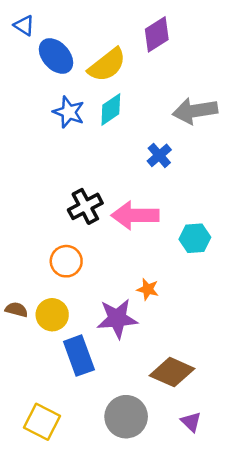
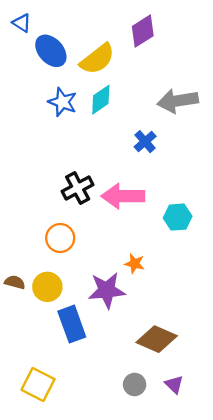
gray circle: (126, 417) -> (135, 384), moved, size x0.6

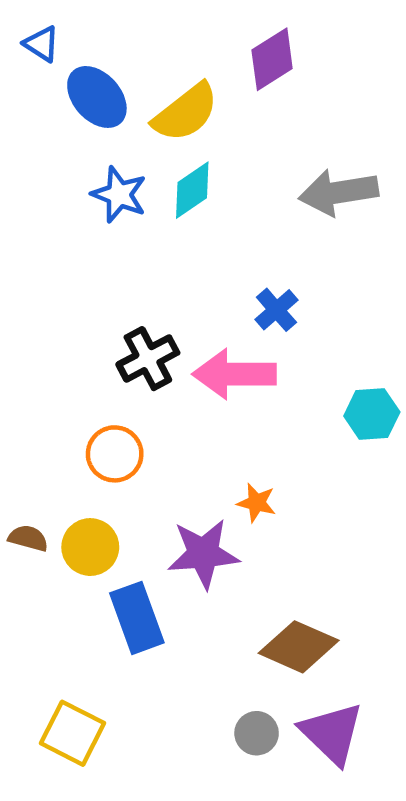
blue cross: (145, 142) -> (276, 310), moved
cyan hexagon: (178, 217) -> (372, 414), moved
purple triangle: (174, 384) -> (332, 733), size x1.8

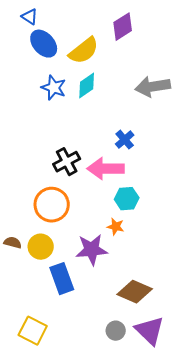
blue triangle: (41, 44) -> (30, 17), moved
cyan hexagon: (372, 414) -> (127, 199), moved
orange circle: (115, 454) -> (52, 205), size x1.4

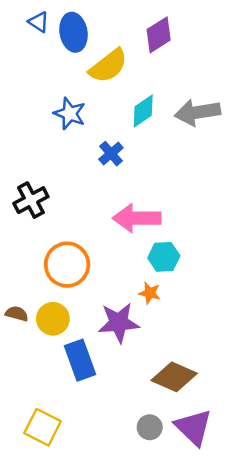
blue ellipse: (44, 44) -> (74, 32), moved, turned 32
cyan diamond: (87, 86) -> (143, 111), moved
blue cross: (125, 140) -> (111, 154), moved
black cross: (67, 162) -> (31, 200), moved

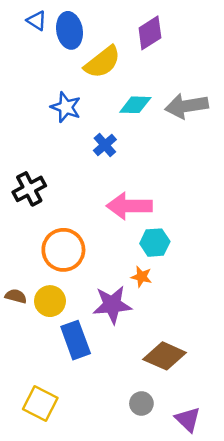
cyan diamond: (143, 111) -> (135, 105), turned 36
purple triangle: (194, 427) -> (188, 419), moved, size x0.7

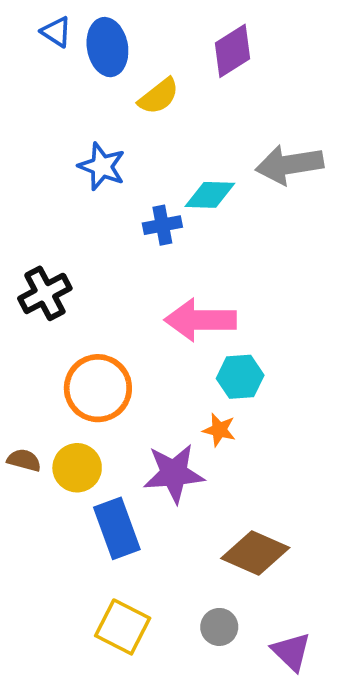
yellow semicircle: (102, 62) -> (159, 96), size x0.7
cyan diamond: (135, 105) -> (210, 195), moved
blue cross: (105, 145) -> (162, 225), turned 30
yellow square: (40, 404) -> (123, 627), moved

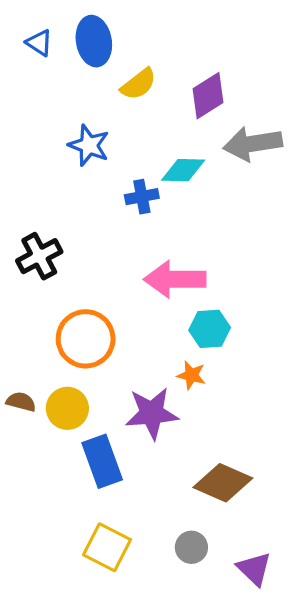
blue triangle: (56, 32) -> (39, 43), moved
purple diamond: (233, 51) -> (208, 96), moved

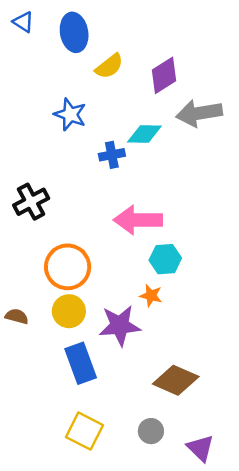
blue triangle: (39, 43) -> (23, 22), moved
yellow circle: (67, 408) -> (69, 311), moved

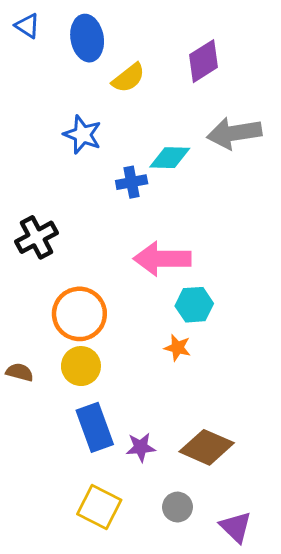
purple diamond: (164, 75) -> (204, 61), moved
purple star: (120, 326) -> (141, 447), moved, size x0.6

